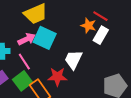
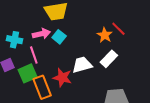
white rectangle: (101, 35) -> (109, 59), moved
cyan square: (45, 38) -> (59, 37), size x0.6
white trapezoid: (73, 60) -> (82, 65), turned 35

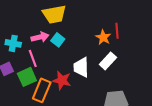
red line: (118, 29) -> (117, 31), turned 42
white trapezoid: (82, 65) -> (81, 67), turned -75
orange rectangle: (42, 87) -> (42, 90), turned 45

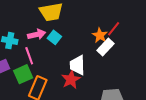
red line: (117, 31) -> (114, 29), turned 42
white rectangle: (108, 61) -> (106, 47), moved
red star: (62, 80) -> (71, 79), moved, turned 30

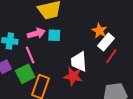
red line: (114, 29) -> (111, 56), moved
cyan square: (54, 37) -> (54, 35), turned -32
red star: (71, 79) -> (73, 76), turned -30

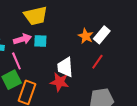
white rectangle: (106, 42) -> (102, 35), moved

